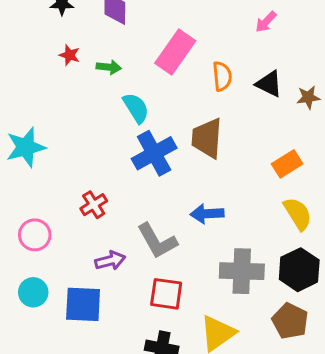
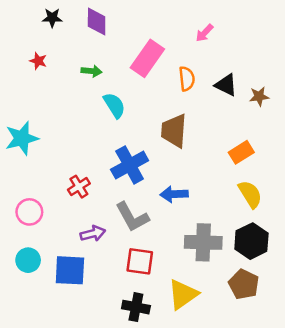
pink arrow: (266, 22) -> (204, 33), moved
red star: (69, 55) -> (38, 61), moved
blue cross: (154, 153) -> (130, 165), moved

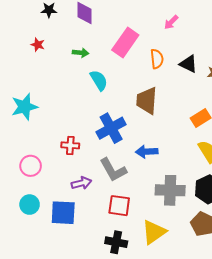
red cross: (79, 187) -> (70, 145), turned 36

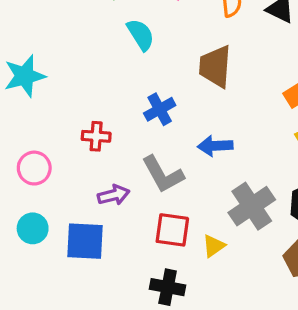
blue cross: (111, 128) -> (160, 109), size x0.7
gray cross: (170, 190) -> (252, 206), turned -36
yellow triangle: (154, 232) -> (214, 246), moved, size x0.6

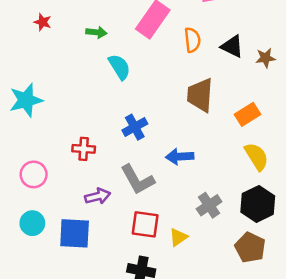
brown trapezoid: (215, 66) -> (200, 95), moved
gray cross: (252, 206) -> (209, 205), size x0.7

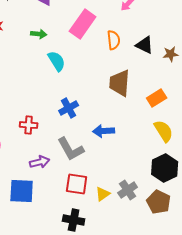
gray cross: (209, 205) -> (128, 190), moved

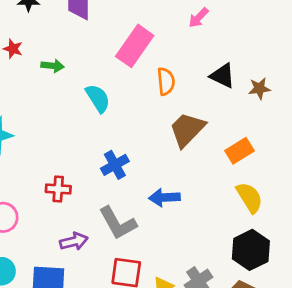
green arrow: (39, 34) -> (53, 66), moved
orange semicircle: (114, 40) -> (166, 81), moved
brown trapezoid: (120, 83) -> (187, 130), turned 40

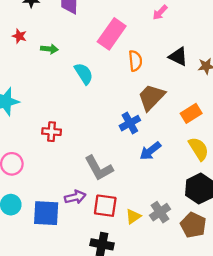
blue cross: (115, 165) -> (130, 123), moved
red cross: (58, 189) -> (52, 132), moved
blue arrow: (164, 198) -> (150, 151), moved, turned -35
purple arrow: (74, 241) -> (75, 197), moved

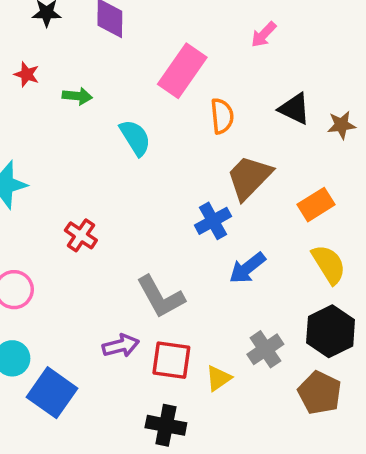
red cross: (52, 132) -> (81, 235), turned 30
gray cross: (160, 212) -> (265, 349), moved
blue square: (46, 213) -> (52, 393), moved, turned 32

